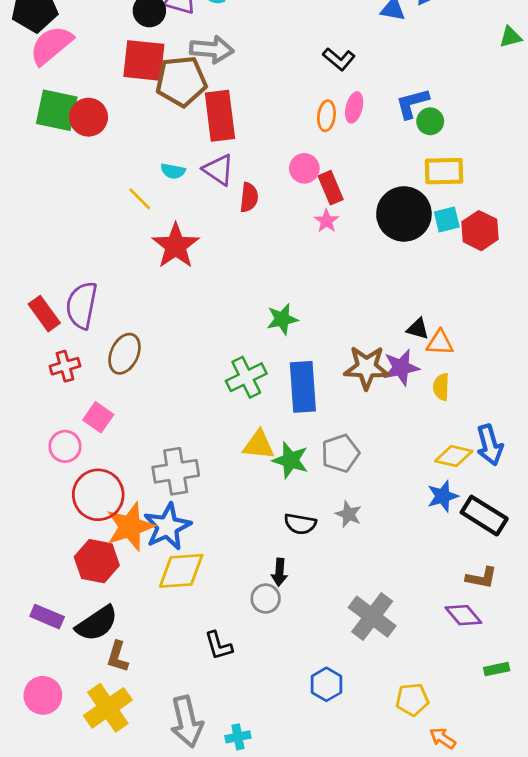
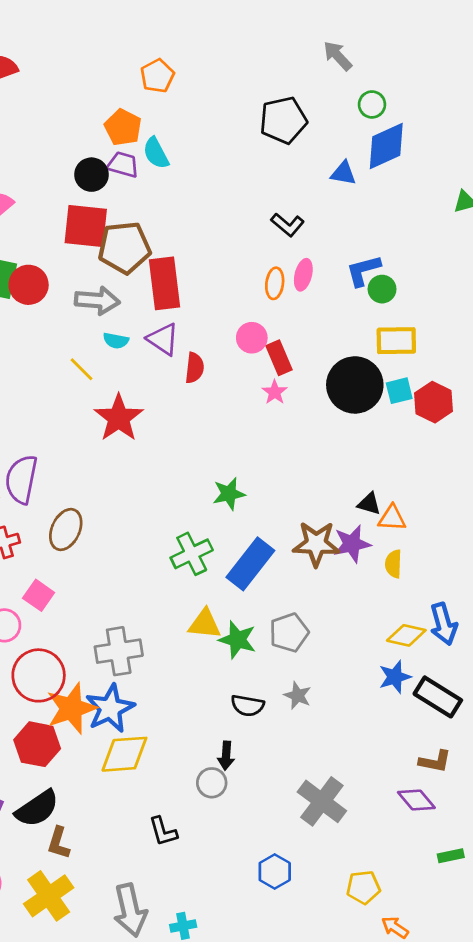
gray arrow: (212, 49) -> (97, 301), moved
blue rectangle: (303, 387) -> (250, 564), turned 42

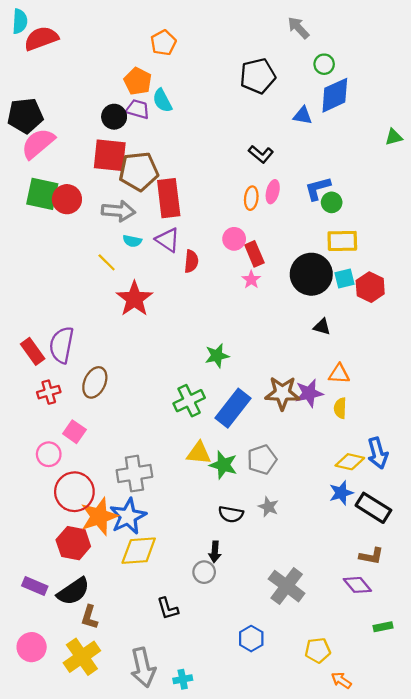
black triangle: (369, 504) -> (322, 327), moved

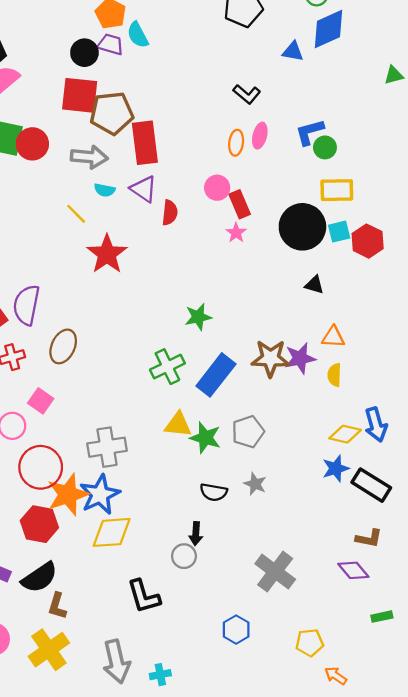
black L-shape: (168, 609) -> (144, 596), size x1.4

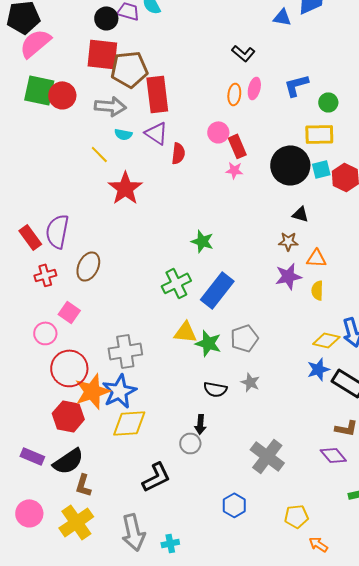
green circle: (325, 147) -> (328, 102), moved
pink star: (236, 233) -> (234, 170), turned -30
green star: (198, 317) -> (202, 241), turned 30
brown star: (270, 358) -> (288, 241), moved, size x0.6
black L-shape: (144, 596) -> (156, 477), turned -100

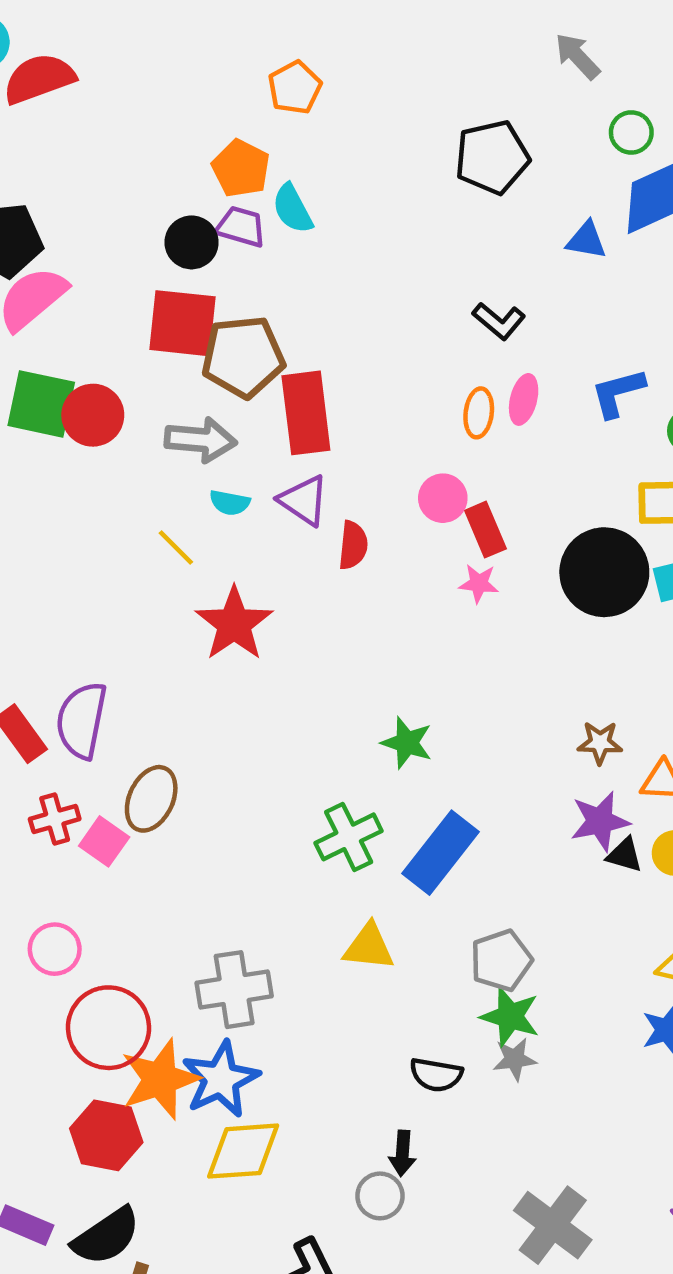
black triangle: (300, 214) -> (625, 855), moved
pink square: (69, 312) -> (104, 841), moved
green star: (208, 343) -> (510, 1016), moved
gray star: (250, 382) -> (515, 1059), turned -30

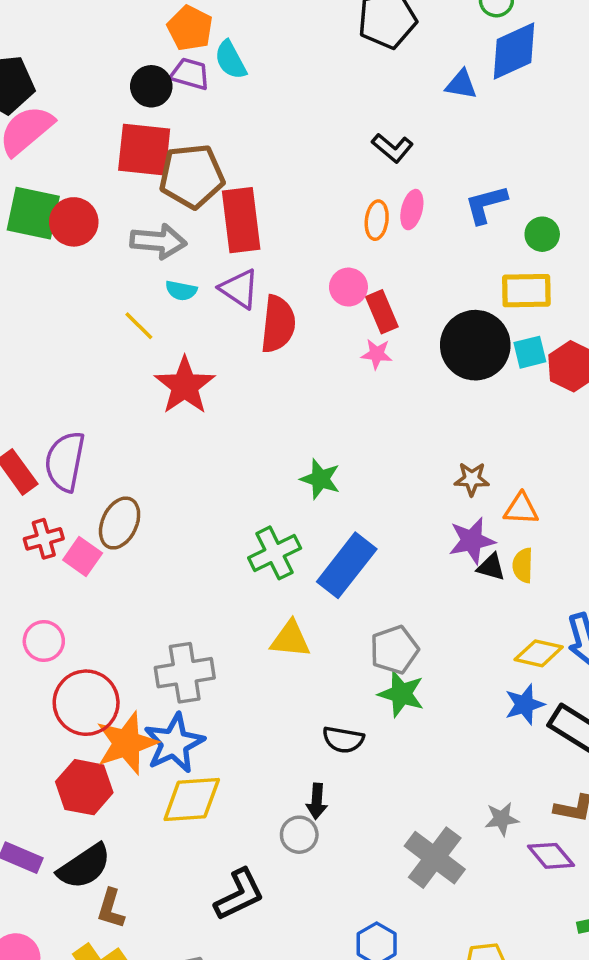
red semicircle: (353, 545) -> (278, 324), size x1.5
gray star: (515, 1059) -> (502, 819), moved

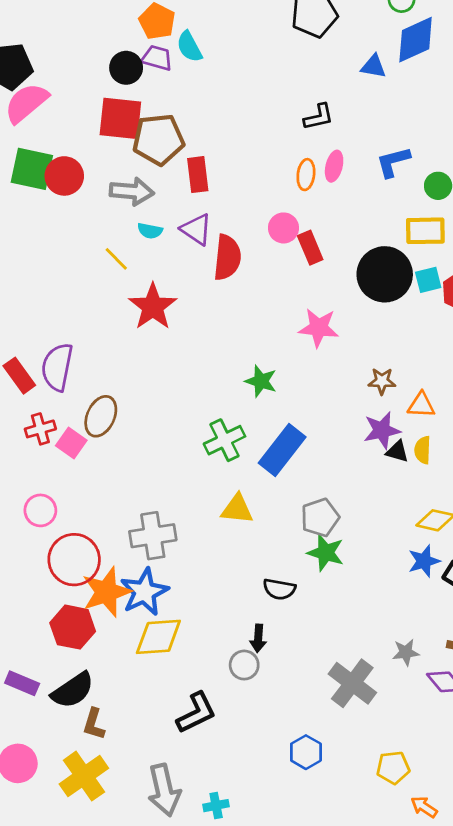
black L-shape: (392, 148) -> (319, 117), turned -52
red rectangle: (241, 220) -> (198, 175), size x0.7
pink star: (377, 354) -> (319, 328), moved, size x1.6

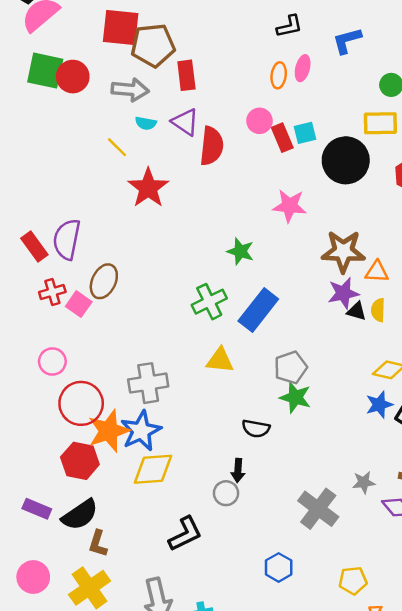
blue L-shape: (393, 162) -> (347, 41), moved
cyan square: (428, 280) -> (305, 133), moved
brown star: (382, 381) -> (343, 251), size x1.8

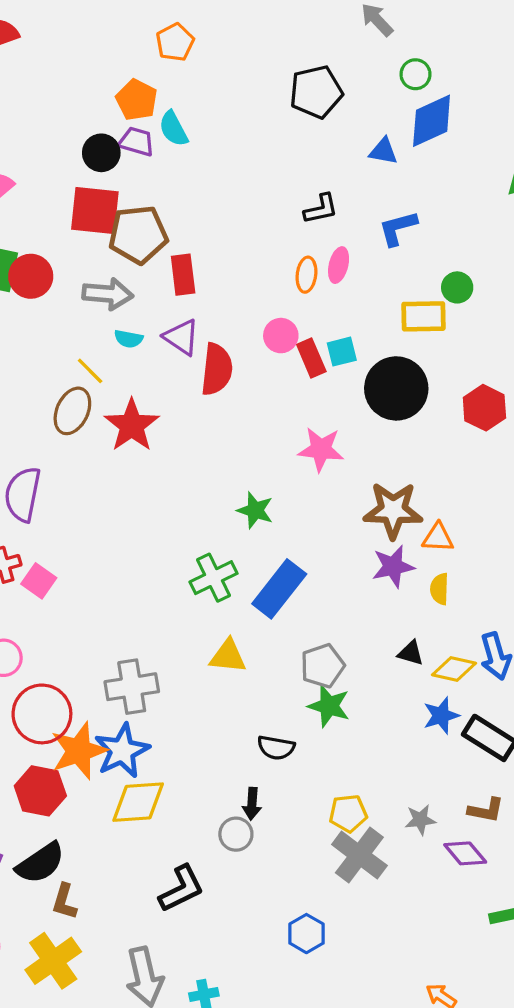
yellow rectangle: (380, 123) -> (424, 316), moved
brown ellipse: (104, 281) -> (72, 411), moved
black triangle: (356, 311) -> (411, 653), moved
yellow pentagon: (353, 581) -> (348, 813), moved

